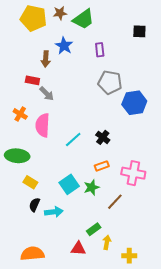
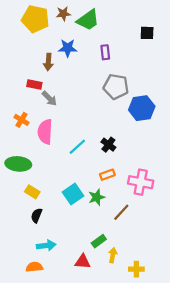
blue star: (64, 46) -> (68, 48), turned -30
cyan arrow: (54, 212) -> (46, 246), moved
orange semicircle: (32, 254) -> (34, 267), size x0.7

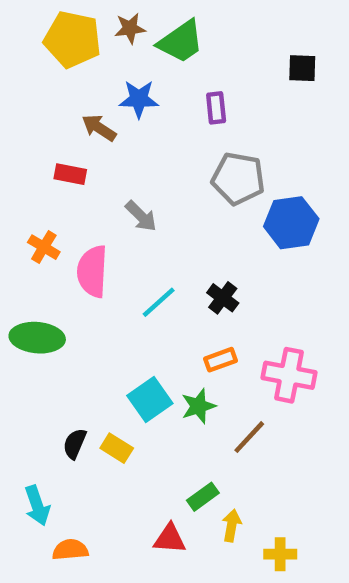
brown arrow: (48, 62) -> (99, 128), turned 119
gray arrow: (49, 98) -> (141, 216), moved
yellow rectangle: (32, 192) -> (117, 448), moved
cyan arrow: (46, 246) -> (37, 506), moved, turned 78

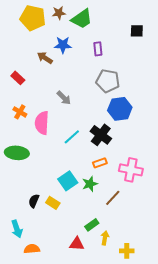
red rectangle: (70, 174) -> (18, 78), moved, turned 32
blue hexagon: (291, 223) -> (120, 109), moved
black cross: (223, 298) -> (101, 135), size x1.5

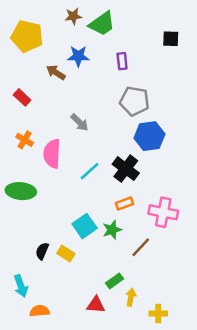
yellow pentagon: (33, 18) -> (27, 36), moved

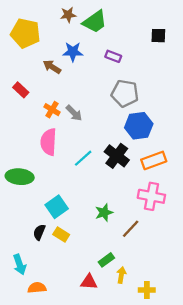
purple rectangle: (122, 61) -> (113, 56), turned -63
orange cross: (25, 140) -> (52, 110), moved
orange rectangle: (125, 204) -> (154, 160), moved, size x1.5
cyan square: (85, 226) -> (57, 207), moved

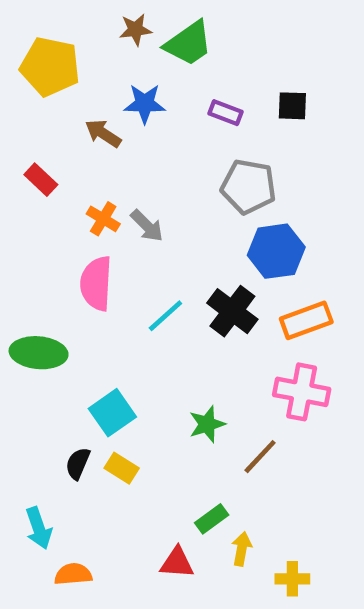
black square: (158, 36) -> (292, 106), moved

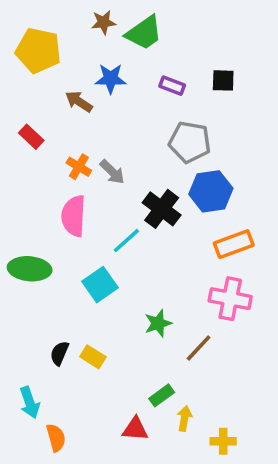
black cross: (232, 311) -> (162, 209), moved
cyan square: (112, 413) -> (100, 285), moved
orange semicircle: (73, 574) -> (56, 438), turned 80

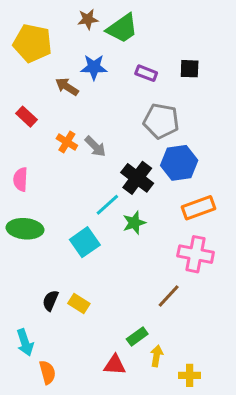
pink semicircle: (74, 216) -> (21, 179), moved, size x0.7
green star: (158, 323) -> (134, 223), moved

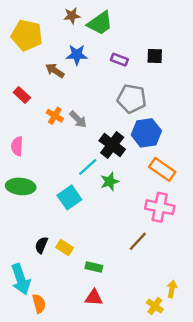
orange rectangle: (199, 208) -> (162, 169), turned 55
green rectangle: (137, 336) -> (94, 267), moved, turned 49
cyan arrow: (25, 342) -> (21, 279), size x1.4
yellow arrow: (157, 356) -> (172, 289), moved
yellow cross: (190, 375) -> (155, 306), turned 35

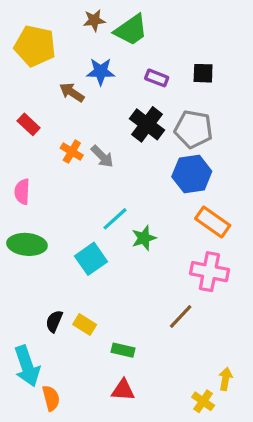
gray pentagon: (132, 99) -> (193, 129), moved
black cross: (112, 145) -> (147, 124), moved

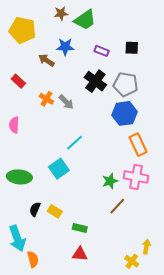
orange rectangle: (213, 222) -> (138, 145), turned 30
green star: (144, 238) -> (110, 181), moved
green ellipse: (27, 244) -> (19, 177), moved

